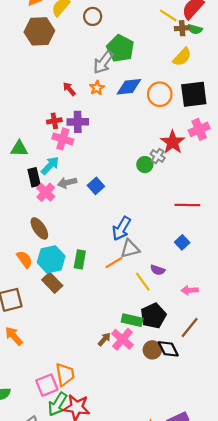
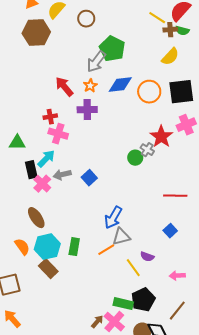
red arrow: (69, 89) -> (64, 87), size x1.5
purple cross: (78, 122) -> (87, 110), moved

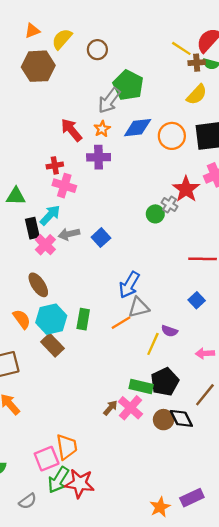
yellow line: (133, 268) -> (153, 344), turned 60

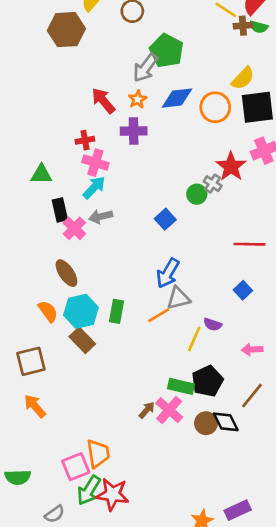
yellow semicircle: (197, 95) -> (243, 78), moved
cyan arrow: (50, 215) -> (94, 188), moved
blue square: (101, 238) -> (165, 219), moved

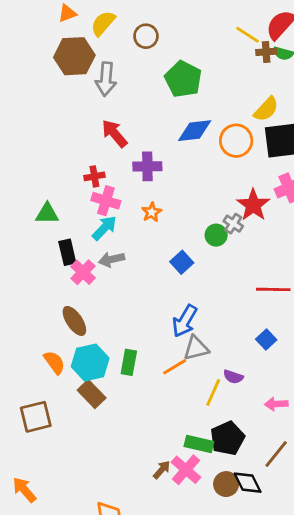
gray arrow: (145, 68) -> (106, 79), moved, turned -32
orange star: (138, 99) -> (152, 212), moved
orange arrow: (35, 406) -> (24, 490), moved

